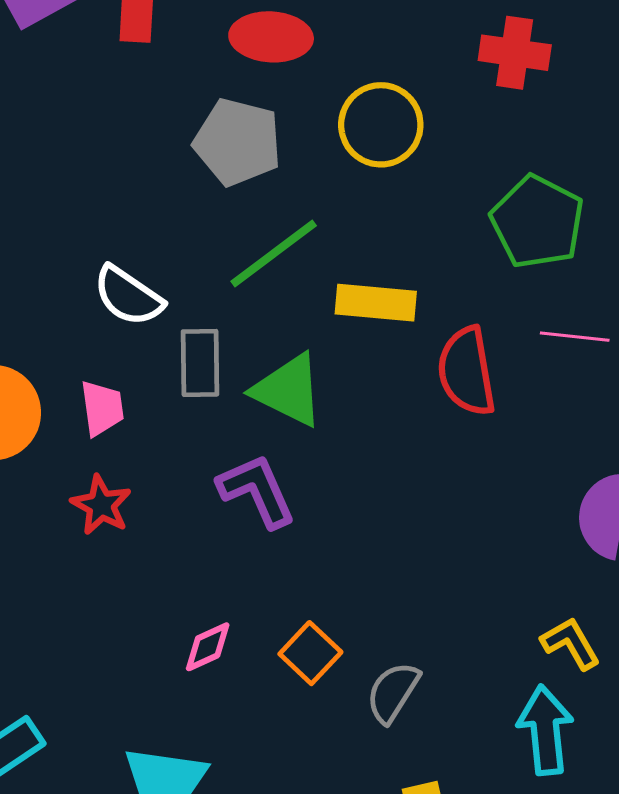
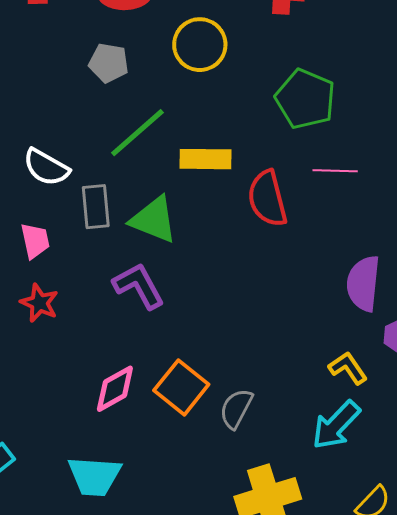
gray pentagon: (238, 142) -> (109, 63), size x0.7
pink diamond: (208, 647) -> (115, 389), size x1.4
orange square: (310, 653) -> (181, 387), size x1.4
cyan arrow: (545, 730) -> (336, 425), turned -126

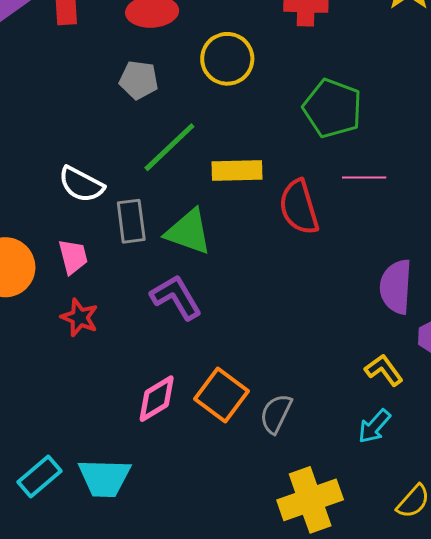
cyan arrow: (336, 425) -> (374, 426), size x0.7
cyan trapezoid: (94, 476) -> (104, 478), moved

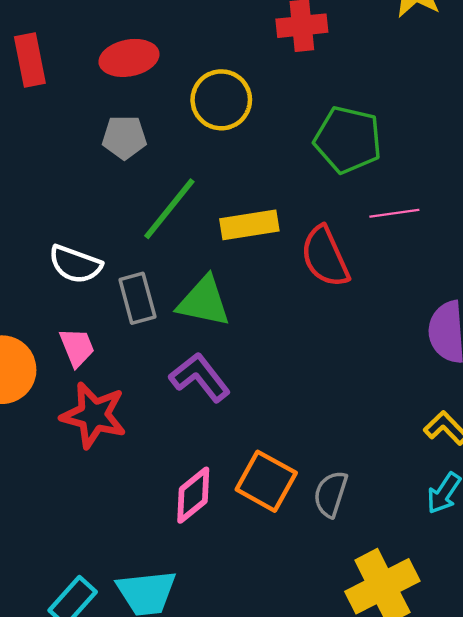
red star: (80, 317) -> (94, 415), size x1.5

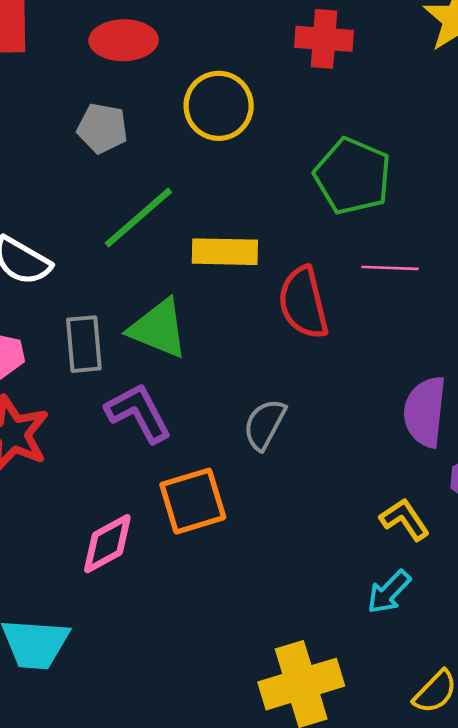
gray rectangle: (137, 298) -> (84, 344), moved
orange square: (266, 481) -> (193, 501), moved, turned 34
gray semicircle: (331, 494) -> (265, 424), moved

